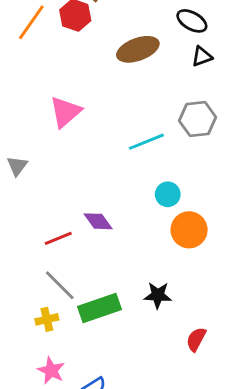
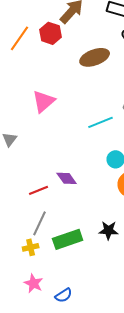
gray line: (60, 285) -> (40, 223), turned 70

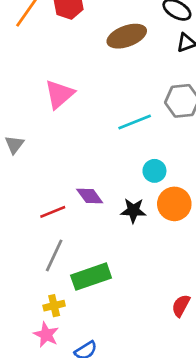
black star: (109, 230) -> (133, 211), moved
yellow cross: (31, 247) -> (54, 306), moved

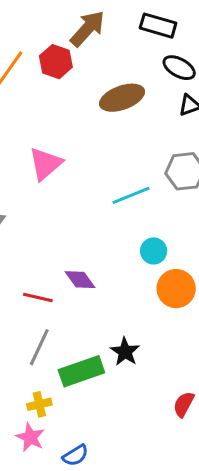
black star: (133, 211) -> (125, 352), moved, turned 30
red line: (53, 212) -> (38, 298), turned 35

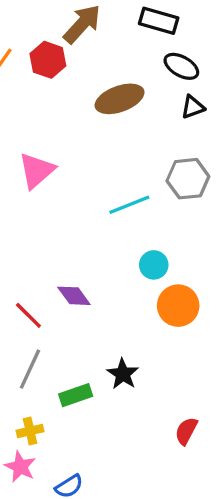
red line: (38, 298) -> (28, 315), turned 32
green rectangle: (81, 371) -> (76, 395), size x0.7

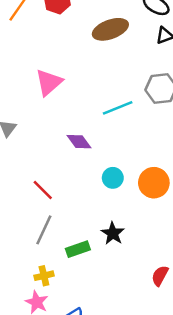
cyan circle: (154, 265) -> (113, 178), moved
purple diamond: (74, 296) -> (79, 142), moved

